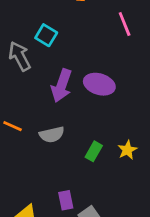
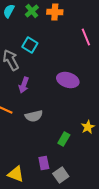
purple arrow: (62, 86) -> (24, 85), moved, size x0.7
green rectangle: (94, 151) -> (64, 139), moved

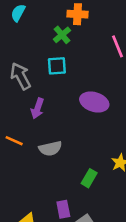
green cross: (32, 11) -> (62, 35), moved
cyan square: (30, 45) -> (57, 66), moved, turned -35

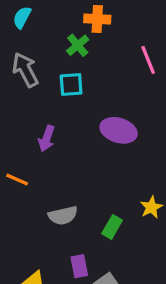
gray arrow: (21, 76) -> (25, 70), moved
gray semicircle: (50, 148) -> (63, 215), moved

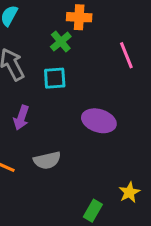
purple arrow: (47, 139) -> (21, 118), moved
gray semicircle: (63, 215) -> (47, 160), moved

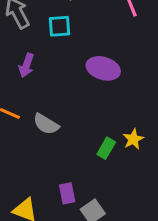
gray semicircle: (47, 160) -> (46, 124), moved, turned 44
green rectangle: (93, 211) -> (106, 148), moved

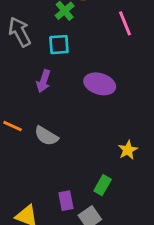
purple arrow: (26, 65) -> (43, 81), moved
green rectangle: (106, 148) -> (103, 185), moved

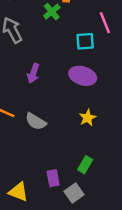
cyan square: (59, 45) -> (85, 41), moved
yellow star: (128, 150) -> (88, 118), moved

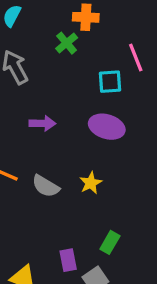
purple arrow: (33, 73) -> (42, 123), turned -108
yellow star: (88, 118) -> (91, 183), moved

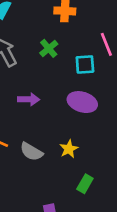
green cross: (67, 43) -> (49, 48), moved
green rectangle: (110, 242) -> (85, 184), moved

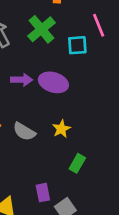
green cross: (49, 48) -> (41, 29), size x1.5
purple ellipse: (82, 102) -> (53, 82), moved

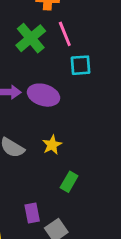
pink line: (99, 25) -> (65, 34), moved
cyan square: (77, 45) -> (80, 65), moved

